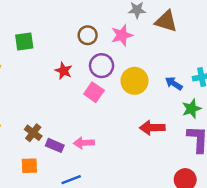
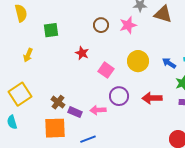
purple circle: (102, 66) -> (119, 96), moved
orange square: (29, 166) -> (55, 128), size x1.6

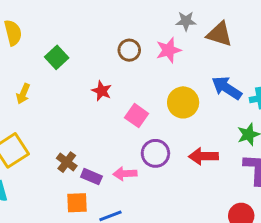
green square: (51, 30) -> (57, 57), turned -35
blue arrow: (169, 63) -> (227, 88), moved, size x1.5
orange square: (55, 128) -> (77, 203), moved, size x0.7

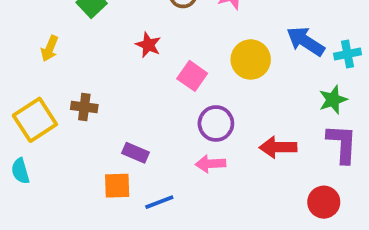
red arrow: (203, 156) -> (278, 147), moved
brown cross: (67, 162) -> (84, 107), moved, turned -30
pink arrow: (125, 174) -> (210, 164), moved

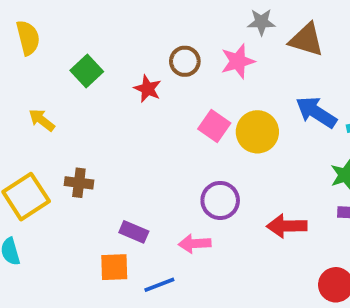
red star: (148, 45) -> (148, 89), moved
yellow arrow: (50, 49) -> (42, 120), turned 105
pink square: (192, 76) -> (214, 126), moved
pink arrow: (210, 164) -> (195, 244), moved

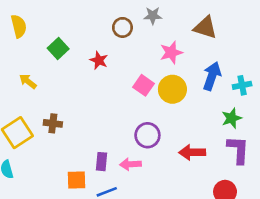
gray star: (261, 22) -> (153, 16), moved
brown circle: (185, 61) -> (122, 27), moved
pink star: (238, 61) -> (171, 52), moved
blue arrow: (316, 112) -> (212, 76), turned 76
purple rectangle: (134, 232) -> (101, 162), moved, turned 72

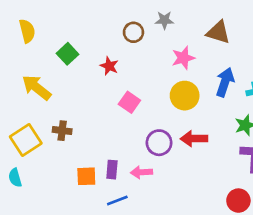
yellow arrow: (28, 81) -> (37, 87), size x1.6
pink square: (144, 85) -> (129, 102), moved
red arrow: (192, 152) -> (194, 139), moved
orange square: (76, 180) -> (86, 176), moved

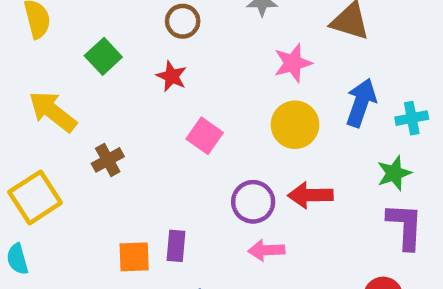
brown circle: (133, 32) -> (183, 21), moved
brown cross: (62, 131) -> (108, 160), moved, turned -36
pink arrow: (142, 172) -> (266, 250), moved

